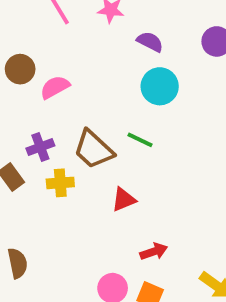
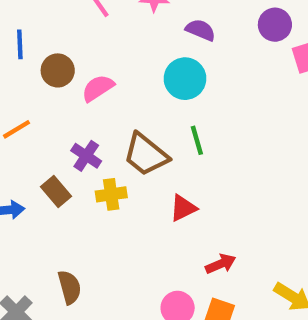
cyan circle: (160, 86) -> (185, 79), moved
green line: (140, 140) -> (197, 140), turned 52
purple cross: (40, 147) -> (86, 156), turned -32

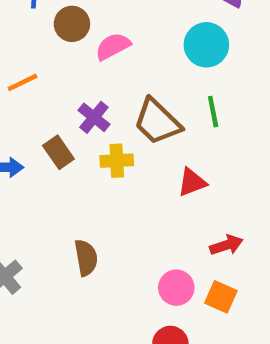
brown semicircle: (70, 287) -> (86, 258), moved

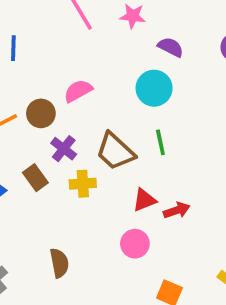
brown circle: (72, 24) -> (41, 113), moved
red arrow: (226, 245) -> (177, 210), moved
pink circle: (176, 288) -> (135, 244), moved

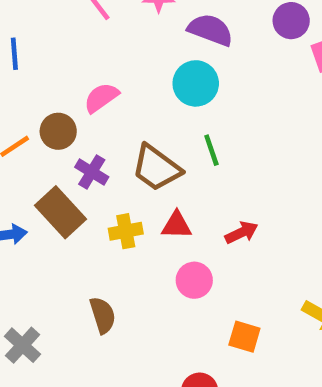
purple semicircle: (171, 47) -> (210, 30), size x1.4
brown rectangle: (35, 178) -> (60, 212), size x1.5
yellow cross: (83, 184) -> (126, 231), moved
red triangle: (144, 200) -> (177, 225), moved, turned 30

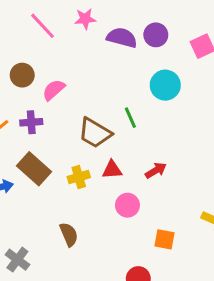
purple circle: (291, 21) -> (156, 35), moved
cyan circle: (196, 83) -> (165, 85), moved
brown circle: (58, 131) -> (22, 75), moved
purple cross: (92, 172) -> (31, 122), moved, turned -30

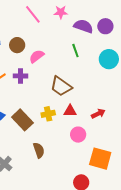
green line: (130, 118) -> (75, 51), moved
brown rectangle: (34, 169) -> (22, 120), moved
orange square: (164, 239) -> (100, 159), size x1.6

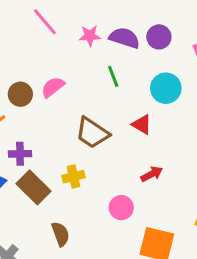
pink star: (61, 12) -> (90, 36), moved
brown circle: (17, 45) -> (20, 94), moved
purple cross: (21, 76) -> (20, 154), moved
red triangle: (70, 111) -> (142, 124), moved, turned 32

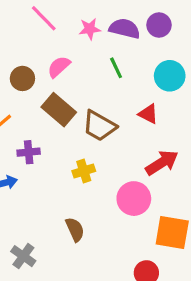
pink semicircle: (53, 87) -> (59, 67), moved
brown circle: (20, 94) -> (22, 78), moved
red arrow: (152, 174) -> (162, 163), size x1.5
brown rectangle: (33, 187) -> (59, 110), moved
pink circle: (121, 208) -> (134, 199), size x1.4

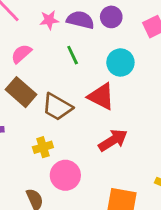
red triangle: (148, 114) -> (101, 96), size x1.5
pink circle: (134, 199) -> (65, 175), moved

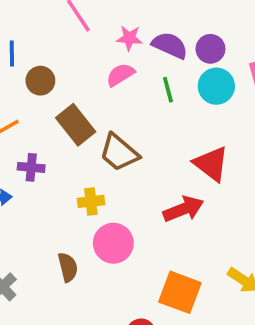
pink semicircle: (21, 54) -> (120, 75), moved
green line: (73, 55) -> (168, 90), moved
cyan circle: (120, 62) -> (216, 86), moved
red triangle: (101, 96) -> (211, 164), moved

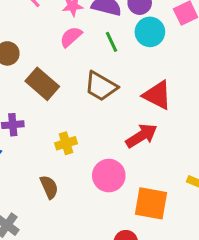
brown trapezoid: (119, 153) -> (101, 86), moved
pink circle: (113, 243) -> (109, 176), moved
brown semicircle: (68, 267) -> (49, 187), moved

